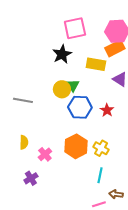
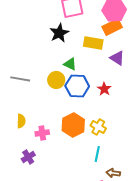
green triangle: (73, 85) -> (70, 64), turned -32
yellow circle: (62, 89) -> (56, 80), moved
pink cross: (45, 154) -> (42, 133), turned 32

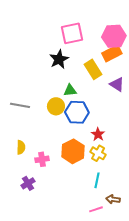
yellow rectangle: (93, 43) -> (93, 69), turned 48
green triangle: (70, 64) -> (70, 90), turned -32
red star: (104, 89) -> (98, 134), moved

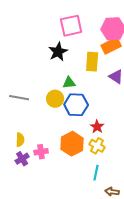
yellow rectangle: (93, 69) -> (92, 62), turned 36
purple cross: (28, 183) -> (22, 159), moved

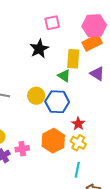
pink square: (71, 26) -> (52, 23), size x0.7
green triangle: (69, 83) -> (64, 76), moved, turned 40

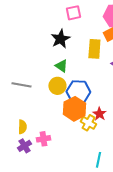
green triangle: (64, 76) -> (61, 66), moved
orange hexagon: (53, 141) -> (74, 109), moved
yellow cross: (78, 143) -> (88, 123), moved

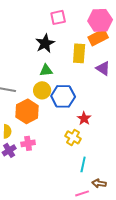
green triangle: (61, 66) -> (46, 70), turned -40
orange hexagon: (74, 109) -> (27, 111), moved
yellow cross: (88, 123) -> (73, 137), moved

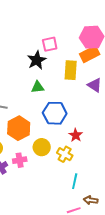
pink square: (58, 17) -> (50, 44), moved
yellow circle: (42, 90) -> (42, 147), moved

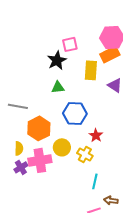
pink cross: (20, 160) -> (40, 160), size x1.6

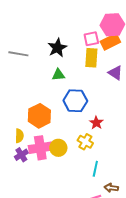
pink square: (70, 44) -> (91, 39), moved
gray line: (18, 106) -> (18, 54), moved
yellow circle: (62, 147) -> (58, 148), moved

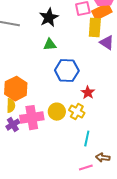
yellow rectangle: (91, 58) -> (95, 28), moved
orange hexagon: (39, 116) -> (16, 89), moved
yellow circle: (58, 148) -> (57, 112), moved

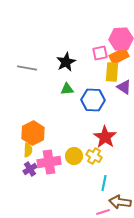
blue hexagon: (67, 71) -> (93, 100), moved
red star: (88, 93) -> (105, 137), size x1.6
brown arrow: (103, 158) -> (120, 202), size x1.5

